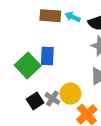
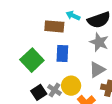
brown rectangle: (50, 16) -> (54, 26), moved
blue rectangle: (47, 56) -> (62, 54), moved

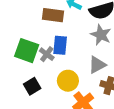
green square: (32, 60) -> (27, 51), turned -30
gray cross: (55, 90) -> (47, 54), moved

